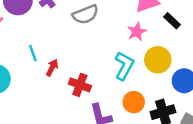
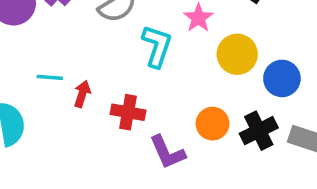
cyan line: (33, 53) -> (50, 77), turned -56
cyan L-shape: (124, 66) -> (157, 46), moved

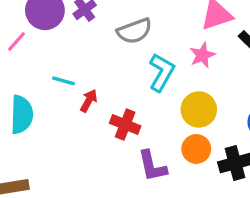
yellow circle: (237, 54) -> (199, 109), moved

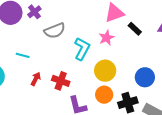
gray semicircle: (134, 31) -> (55, 31), moved
red arrow: (89, 101) -> (36, 79), moved

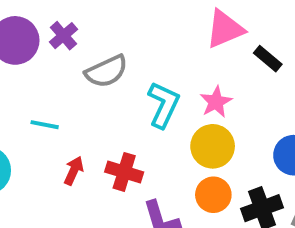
pink star: (106, 38) -> (216, 102), moved

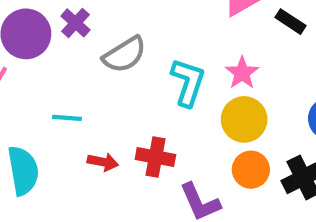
red arrow: (74, 171) -> (103, 162), turned 84

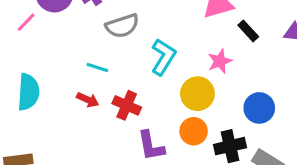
pink star: (242, 73) -> (220, 61), moved
cyan line: (67, 118) -> (97, 68), moved

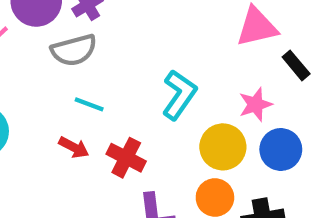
gray semicircle: (122, 26) -> (74, 50), moved
blue circle: (259, 108) -> (281, 149), moved

